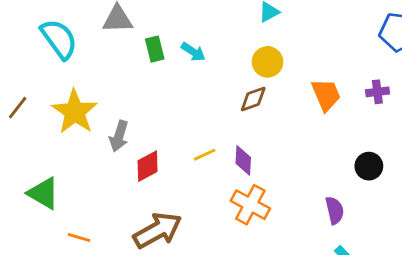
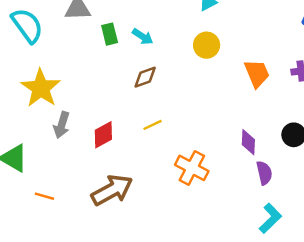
brown diamond: (253, 99) -> (145, 77), moved
gray arrow: (119, 136) -> (62, 125), moved
purple diamond: (243, 160) -> (248, 142), moved

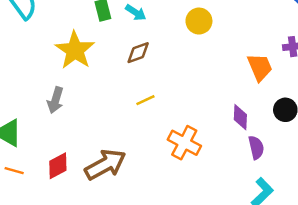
orange trapezoid: (257, 73) -> (260, 67), moved
yellow star: (41, 88) -> (75, 50), moved
red diamond: (103, 135) -> (58, 166), moved
orange line: (44, 196) -> (14, 171), moved

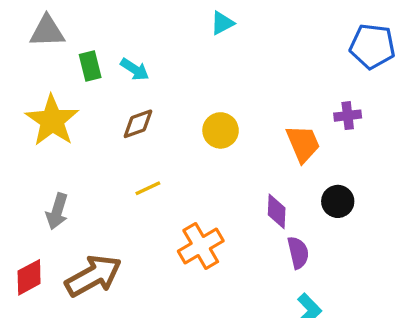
yellow circle: (199, 21) -> (221, 130), moved
gray arrow: (55, 100) -> (57, 211), moved
orange cross: (184, 143) -> (201, 246), turned 32

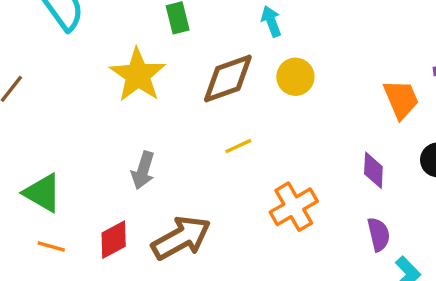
cyan arrow: (135, 69) -> (271, 21), moved, turned -144
brown diamond: (138, 124) -> (228, 78), size x1.6
yellow circle: (221, 130) -> (295, 77), moved
purple semicircle: (298, 253) -> (379, 234), moved

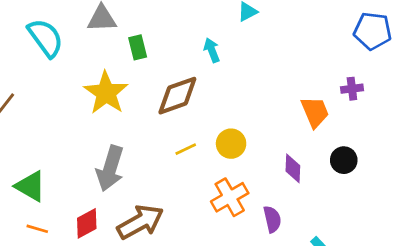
yellow circle: (295, 77) -> (231, 144), moved
gray arrow: (143, 170) -> (110, 168), size x1.5
purple semicircle: (379, 234) -> (272, 219), moved

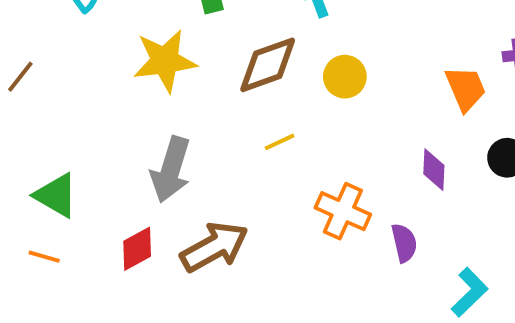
yellow star: (106, 93) -> (165, 61), turned 30
yellow circle: (231, 144) -> (345, 77), moved
orange cross: (230, 197) -> (343, 211), turned -36
orange line: (37, 229) -> (44, 257), moved

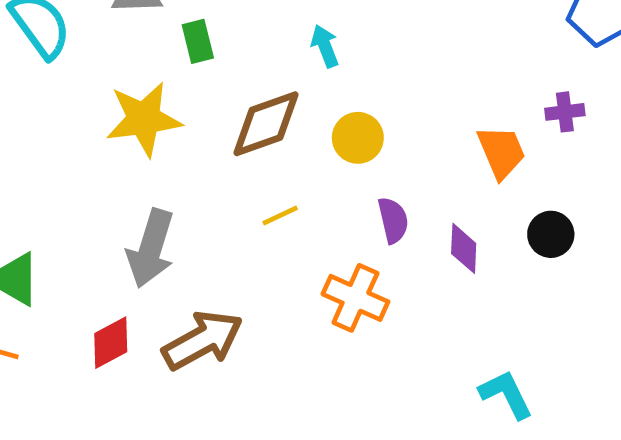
purple semicircle: (404, 243) -> (393, 220), moved
cyan L-shape: (469, 292) -> (506, 394), turned -72

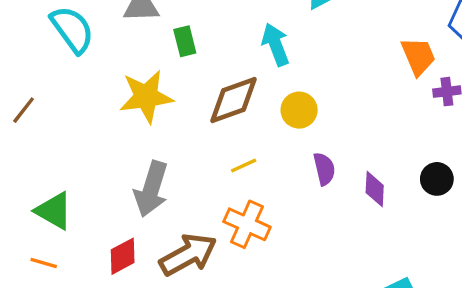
cyan arrow: (325, 46) -> (276, 45), size x1.4
orange trapezoid: (501, 152) -> (418, 56), moved
orange cross: (355, 298) -> (247, 224), moved

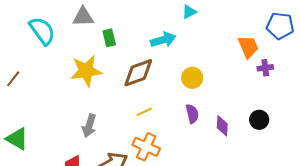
cyan arrow: (276, 45) -> (163, 40), turned 95
yellow circle: (299, 110) -> (192, 78), moved
gray arrow: (151, 189) -> (89, 126), size x0.7
green triangle: (54, 211) -> (17, 139), moved

